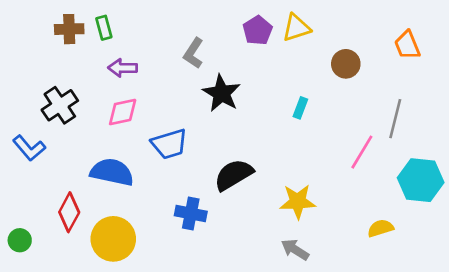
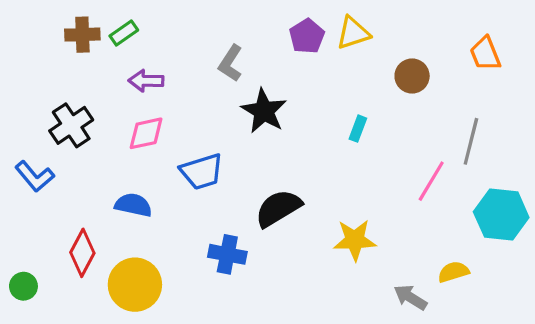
green rectangle: (104, 28) -> (124, 33), turned 70
blue semicircle: (112, 172) -> (133, 205), size x0.7
gray arrow: (295, 250) -> (410, 297), moved

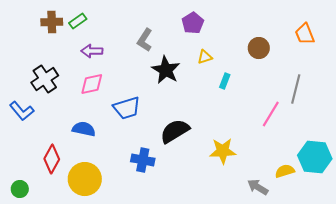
yellow triangle: (353, 33) -> (205, 57), moved, size x0.7
cyan hexagon: (501, 215) -> (315, 157), moved
green circle: (23, 286) -> (20, 189), moved

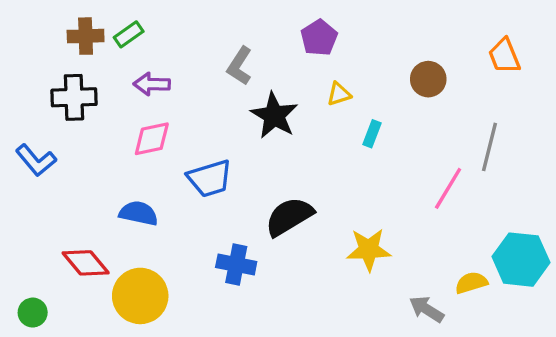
black cross: (45, 79) -> (74, 97), moved, turned 32
blue L-shape: (22, 111) -> (36, 160), moved
red diamond: (52, 159) -> (86, 263), turned -68

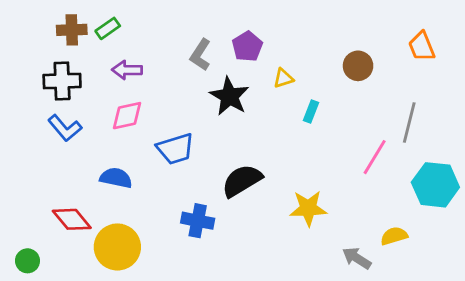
purple pentagon: (319, 38) -> (247, 46), moved
blue L-shape: (36, 160) -> (65, 128), moved
cyan hexagon: (521, 260) -> (435, 185), moved

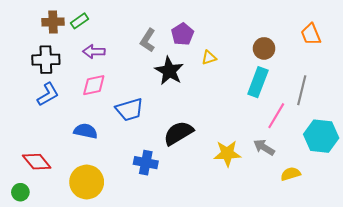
cyan rectangle: (311, 111) -> (258, 82), moved, size x1.8
blue L-shape: (65, 128) -> (48, 94), turned -80
red diamond: (72, 219) -> (37, 162), moved
gray arrow: (357, 258) -> (264, 147), moved

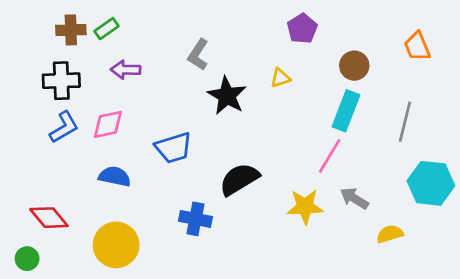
purple pentagon: (182, 34) -> (302, 29), moved
pink diamond: (94, 85) -> (108, 124), moved
pink line: (276, 116) -> (330, 156), moved

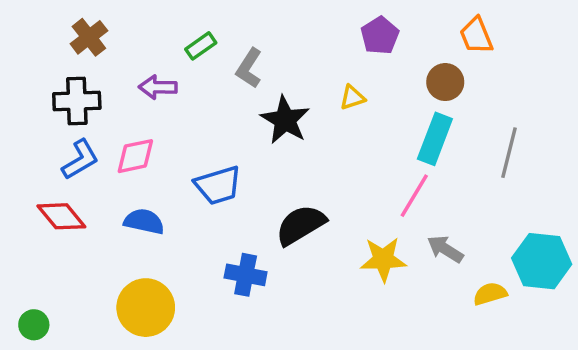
green rectangle: (106, 29) -> (201, 46), moved
brown cross: (71, 30) -> (89, 37), turned -36
orange trapezoid: (417, 46) -> (476, 36), moved
cyan hexagon: (431, 183) -> (542, 261), moved
red diamond: (49, 218) -> (61, 216), moved

